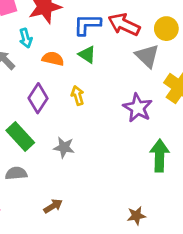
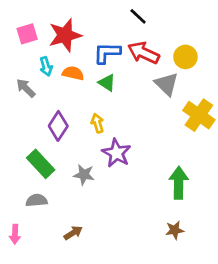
orange semicircle: (53, 59) -> (73, 73), moved
purple star: (138, 108) -> (116, 153), moved
brown star: (136, 216) -> (175, 230), moved

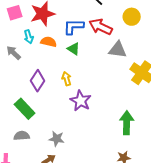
yellow circle: (185, 57) -> (132, 17), moved
gray triangle: (166, 84) -> (118, 50), turned -36
gray star: (84, 175) -> (57, 139), moved

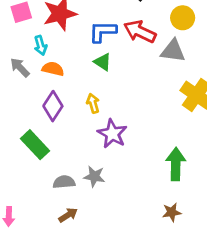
orange semicircle: (49, 42) -> (53, 69), moved
gray triangle: (118, 50) -> (173, 51), moved
gray semicircle: (22, 136) -> (64, 182), moved
gray star: (57, 139) -> (94, 176), moved

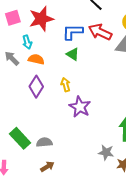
green rectangle: (35, 145) -> (20, 138), moved
gray star: (94, 176) -> (106, 152), moved

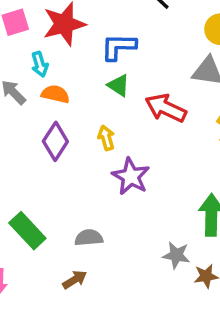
red arrow: (100, 32) -> (166, 108), moved
gray semicircle: (44, 142) -> (89, 238), moved

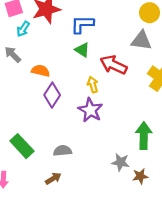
cyan arrow: (40, 64) -> (23, 29), moved, turned 49
orange semicircle: (55, 94) -> (41, 71), moved
yellow arrow: (106, 138) -> (93, 85), moved
purple diamond: (55, 141) -> (52, 95), moved

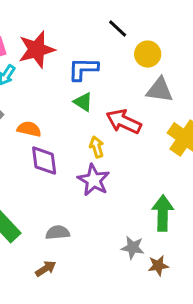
yellow circle: (150, 13) -> (148, 54), moved
purple diamond: (52, 95) -> (44, 161), turned -40

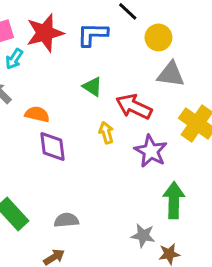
blue L-shape: (83, 69) -> (92, 34), moved
purple star: (94, 180) -> (151, 151), moved

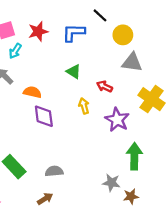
red star: (45, 33) -> (38, 31), size x0.7
red arrow: (134, 107) -> (105, 86), size x0.6

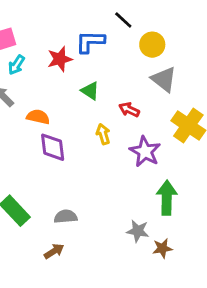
red star: (38, 31) -> (60, 59), moved
gray triangle: (132, 62) -> (164, 79), turned 30

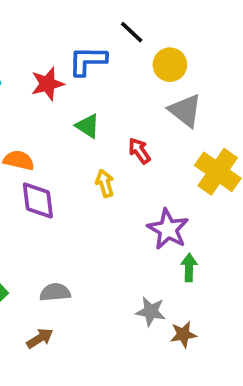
red arrow: (129, 110) -> (139, 151), turned 30
purple star: (145, 151) -> (168, 229), moved
green arrow: (167, 198) -> (189, 267), size x0.6

